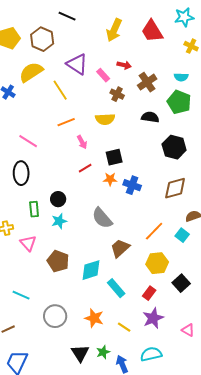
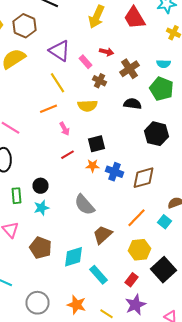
yellow line: (60, 90) -> (58, 83), moved
brown diamond: (175, 188) -> (144, 178), moved
black square: (181, 283) -> (164, 270), size x1.4

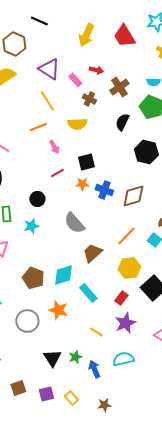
black semicircle: (132, 104) -> (122, 122), turned -72
black circle: (40, 186) -> (37, 199), moved
brown pentagon: (40, 248) -> (33, 278), moved
orange star: (76, 305) -> (58, 310), moved

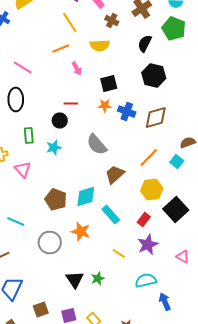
black hexagon: (146, 152) -> (154, 76), moved
red line: (57, 173) -> (71, 104), moved, turned 32
blue arrow: (94, 369) -> (165, 302), moved

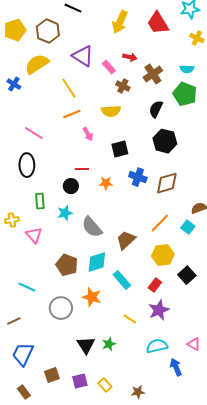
yellow line: (70, 22) -> (69, 88), moved
orange star: (105, 106) -> (106, 183), moved
gray semicircle: (97, 144) -> (92, 227), moved
black square: (176, 210) -> (187, 275), size x0.7
pink triangle: (183, 256) -> (194, 344), moved

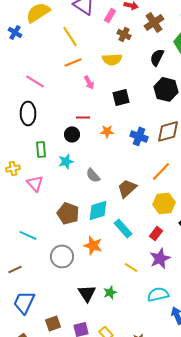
pink rectangle: (109, 67) -> (110, 15), turned 72
blue cross: (138, 177) -> (139, 136), moved
gray semicircle: (92, 227) -> (93, 175), size x0.7

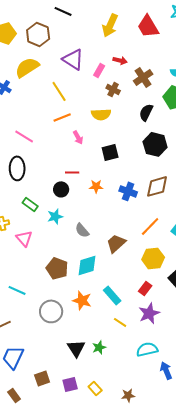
green rectangle: (41, 149) -> (30, 204), turned -49
cyan rectangle: (123, 228) -> (112, 295), moved

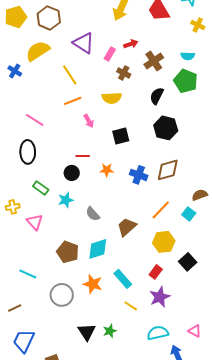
red arrow: (120, 60) -> (131, 44), turned -32

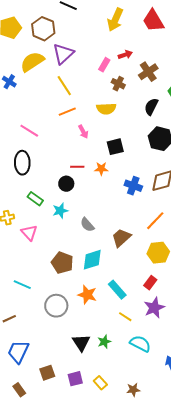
purple triangle: (84, 43) -> (63, 54), moved, turned 45
orange star: (107, 170) -> (101, 169), moved
cyan semicircle: (158, 333) -> (140, 344), moved, turned 40

